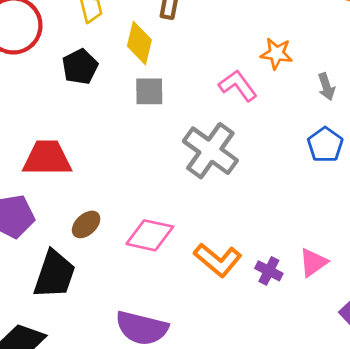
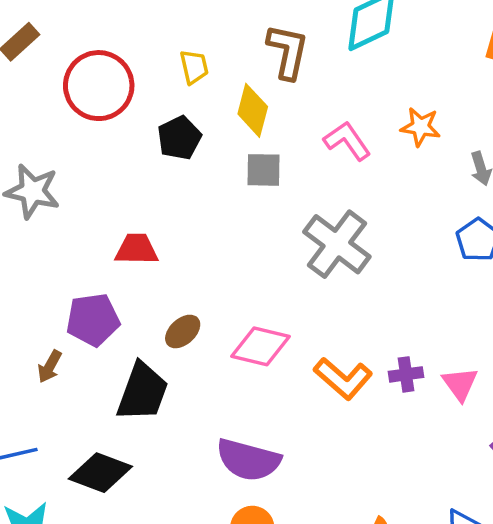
pink L-shape: (238, 86) -> (347, 141), moved
red trapezoid: (47, 158) -> (137, 249), size x0.7
pink triangle: (313, 262) -> (460, 384), turned -32
purple cross: (269, 271) -> (406, 374), moved, turned -36

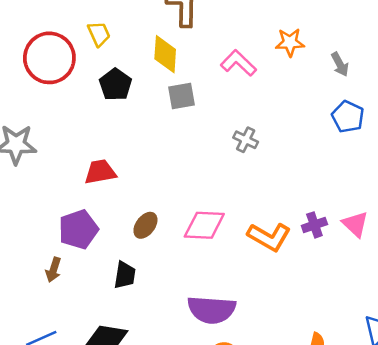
yellow trapezoid: (194, 67) -> (99, 34), moved
gray cross: (337, 244) -> (246, 140), size x0.5
black trapezoid: (143, 392) -> (125, 275), size x0.6

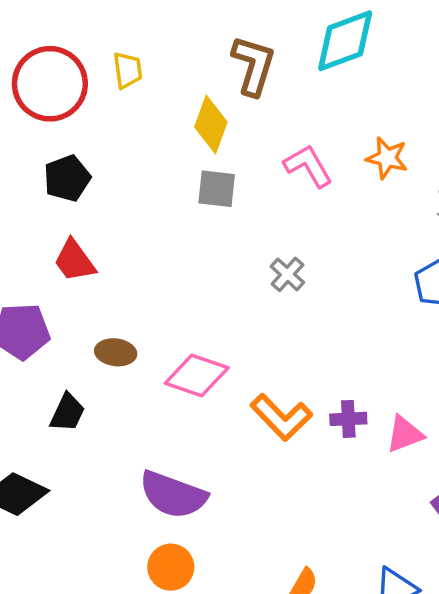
black pentagon: (116, 85) -> (67, 178), moved
red trapezoid: (100, 172) -> (75, 261), turned -132
pink triangle: (355, 224) -> (405, 434), turned 40
brown ellipse: (145, 225) -> (116, 352), turned 44

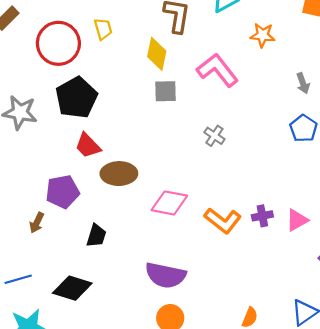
orange star: (387, 158) -> (263, 35), moved
pink L-shape: (308, 166) -> (217, 70), size x1.4
black pentagon: (67, 178) -> (76, 98), size x1.5
brown ellipse: (116, 352) -> (119, 174), moved, size x1.5

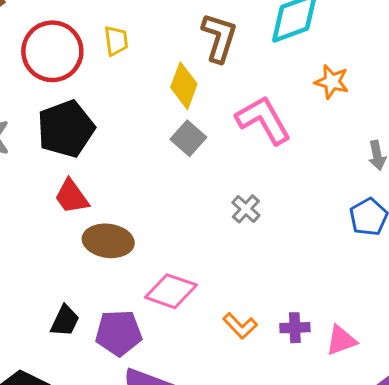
gray square: (166, 91) -> (188, 138), turned 35
purple pentagon: (63, 192) -> (119, 333), moved
orange L-shape: (223, 220) -> (240, 326), size x0.7

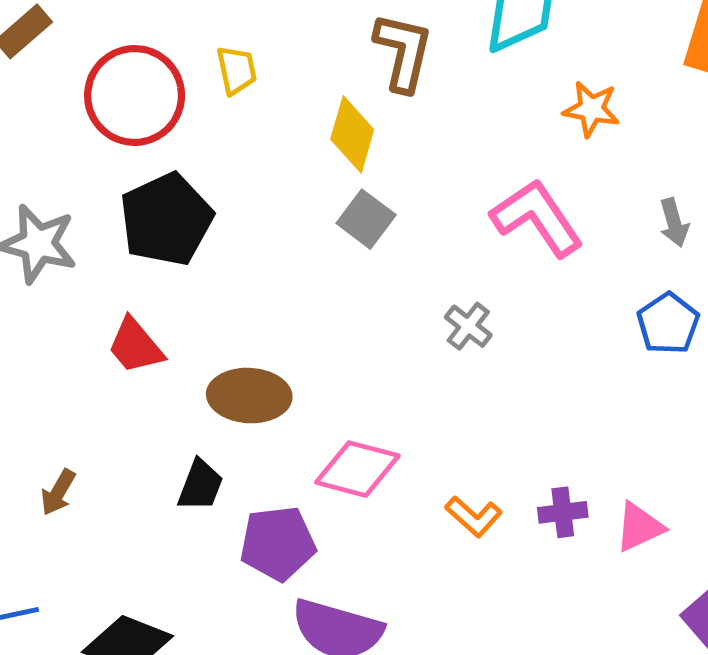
pink L-shape: (263, 120) -> (537, 218), moved
red trapezoid: (72, 196) -> (135, 346), moved
black trapezoid: (65, 321) -> (200, 485), moved

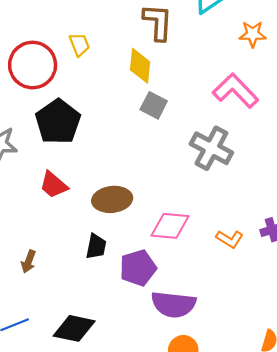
gray cross: (468, 326) -> (211, 148), size x1.8

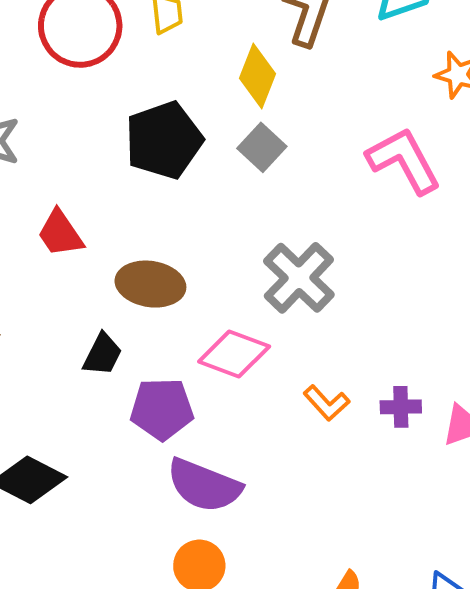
black pentagon: (58, 122) -> (164, 140), moved
gray cross: (211, 148) -> (299, 278), moved

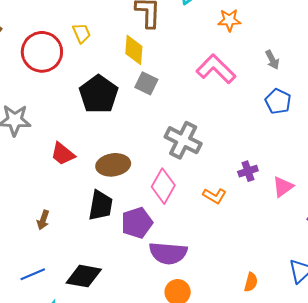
black trapezoid: (103, 354) -> (101, 205), size x1.4
pink diamond: (234, 354) -> (163, 186), turned -64
purple cross: (401, 407) -> (248, 171), moved

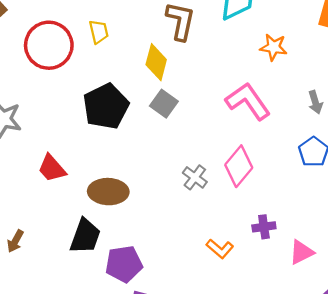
gray cross: (183, 140) -> (195, 177), size x0.6
pink diamond: (163, 186) -> (239, 166), moved

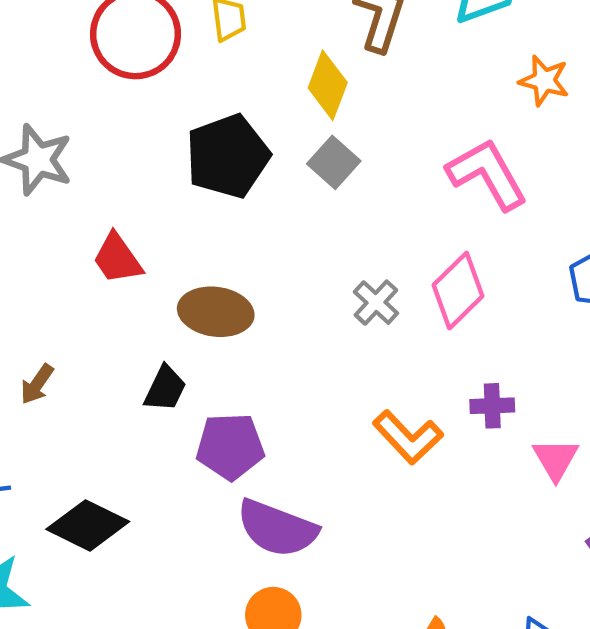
black trapezoid: (85, 236) -> (165, 389), size x0.7
orange L-shape: (220, 249) -> (408, 437), size x1.4
pink triangle: (301, 252) -> (556, 459), turned -40

